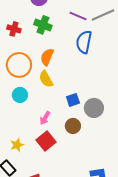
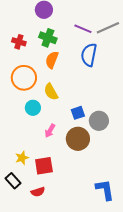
orange semicircle: (47, 57) -> (52, 60), moved
cyan circle: (20, 95) -> (33, 108), moved
brown circle: (73, 126) -> (78, 139), size x1.5
red square: (46, 141) -> (44, 166), moved, turned 30

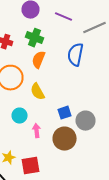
purple line: (83, 29) -> (64, 17), moved
cyan circle: (33, 108) -> (20, 116), moved
pink arrow: (50, 131) -> (36, 131), turned 144

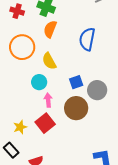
blue semicircle: (76, 55) -> (87, 39), moved
cyan circle: (20, 116) -> (39, 82), moved
red square: (30, 166) -> (45, 123), moved, turned -30

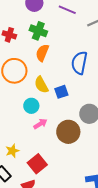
blue square: (76, 82) -> (61, 92), moved
pink arrow: (48, 100) -> (40, 124), turned 64
red square: (45, 123) -> (37, 164), moved

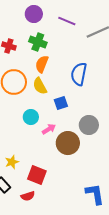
yellow semicircle: (41, 85) -> (40, 86), moved
pink arrow: (40, 124) -> (49, 129), moved
red square: (37, 164) -> (37, 175), turned -30

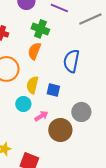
green cross: (38, 42) -> (40, 29), moved
yellow semicircle: (40, 86) -> (32, 85), moved, turned 42
blue square: (61, 103) -> (53, 90), turned 32

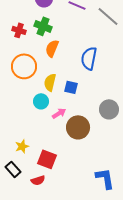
gray line: (90, 19) -> (108, 16), turned 65
green cross: (40, 29) -> (43, 26), moved
gray circle: (81, 112) -> (109, 109), moved

